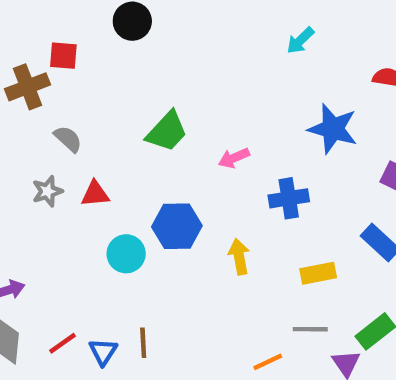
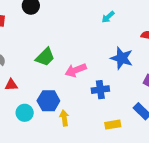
pink arrow: (234, 158) -> (76, 70), size x1.5
yellow arrow: (239, 257) -> (64, 118), moved

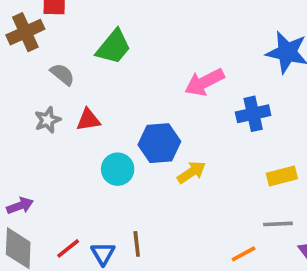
green trapezoid: (45, 57) -> (113, 47), moved
yellow arrow: (64, 118) -> (191, 172), turned 70

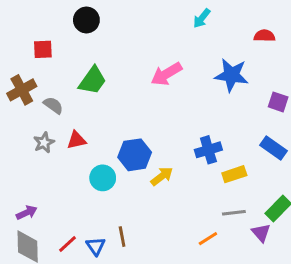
brown cross: (25, 32) -> (22, 90), moved
pink arrow: (204, 82) -> (166, 74), moved
blue cross: (253, 114) -> (208, 150), moved

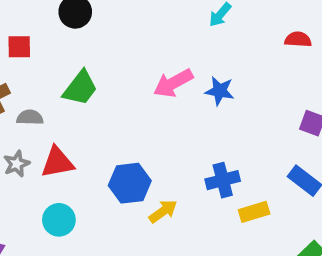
blue star: (232, 75) -> (220, 91), moved, size x0.7
gray semicircle: (53, 105) -> (30, 117), turned -36
red triangle: (76, 140) -> (57, 162), size x1.4
cyan circle: (103, 178) -> (59, 220), moved

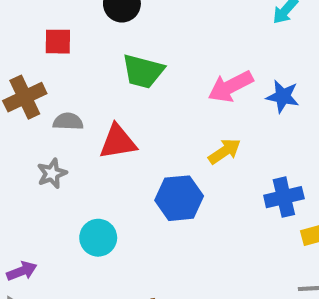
green trapezoid: (80, 88) -> (143, 71), moved, turned 66
red triangle: (57, 162) -> (118, 142), moved
yellow arrow: (163, 211) -> (224, 151), moved

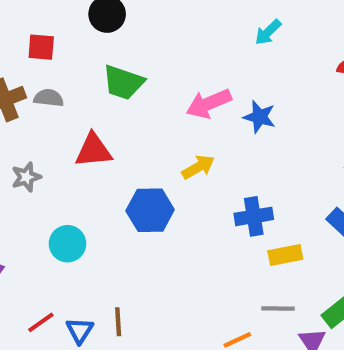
gray semicircle: (68, 121) -> (49, 98), moved

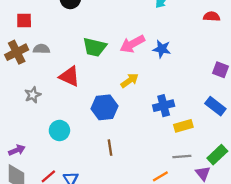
red square: (41, 47) -> (24, 20), moved
green trapezoid: (123, 82) -> (95, 47), moved
red triangle: (93, 150) -> (69, 76), turned 35
brown line: (118, 322) -> (110, 148), moved

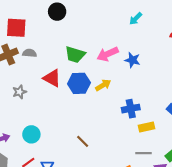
red square: (24, 20) -> (16, 28), size x1.5
blue hexagon: (105, 107) -> (79, 83), moved
cyan circle: (59, 130) -> (31, 134), moved
brown line: (110, 148) -> (83, 141), turned -40

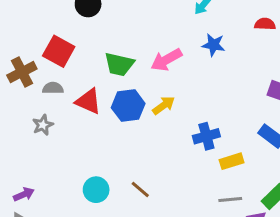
red square: (16, 28) -> (59, 51), moved, turned 30
gray semicircle: (30, 53) -> (53, 88), moved
blue star: (132, 60) -> (213, 45), moved
cyan circle: (31, 134) -> (96, 190), moved

